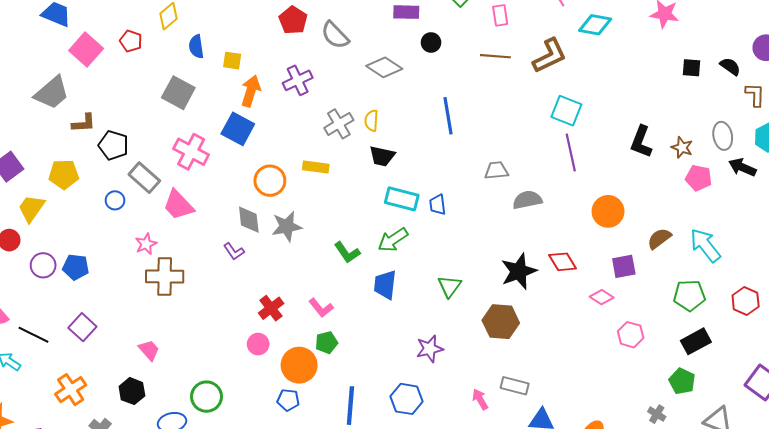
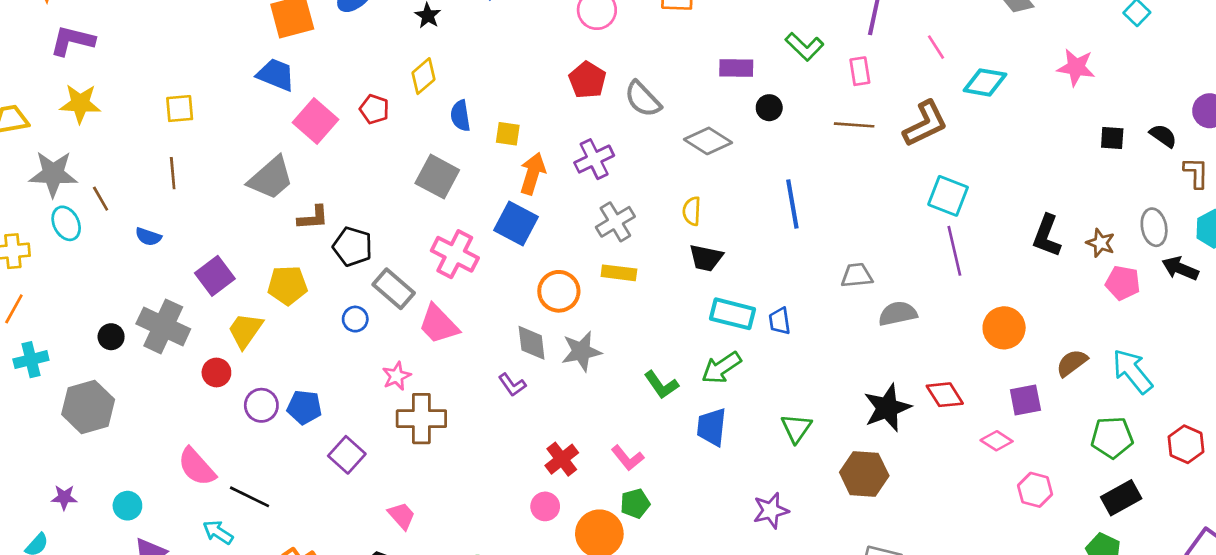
gray cross: (339, 124) -> (615, 222), moved
purple square: (82, 327) -> (347, 455), moved

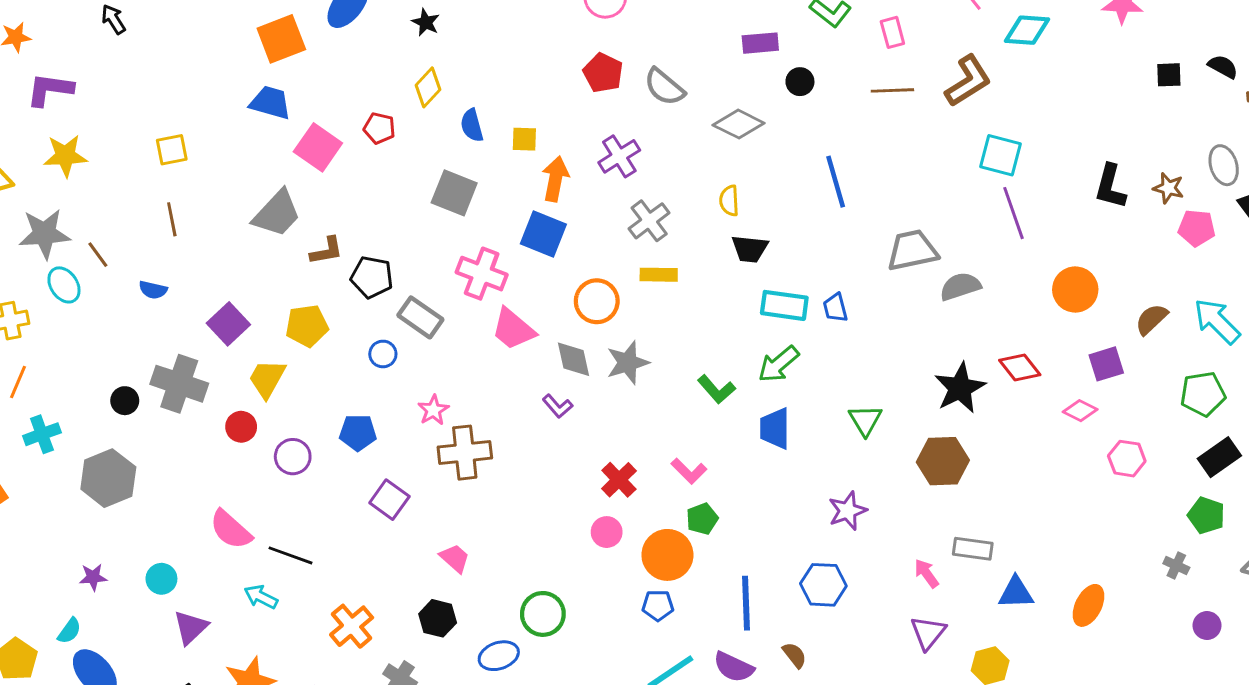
gray trapezoid: (857, 275) -> (912, 250), size x1.5
pink trapezoid: (439, 324) -> (513, 329), moved
blue pentagon: (304, 407) -> (358, 433), moved

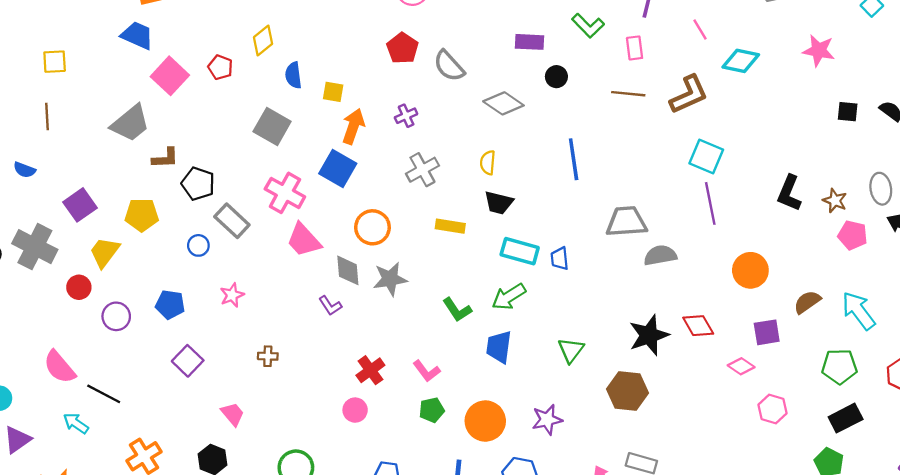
purple cross: (619, 156) -> (406, 116), size x0.7
yellow rectangle: (659, 275) -> (450, 226), moved
brown cross: (465, 453) -> (268, 356), moved, size x0.5
orange circle: (667, 555) -> (485, 421), moved

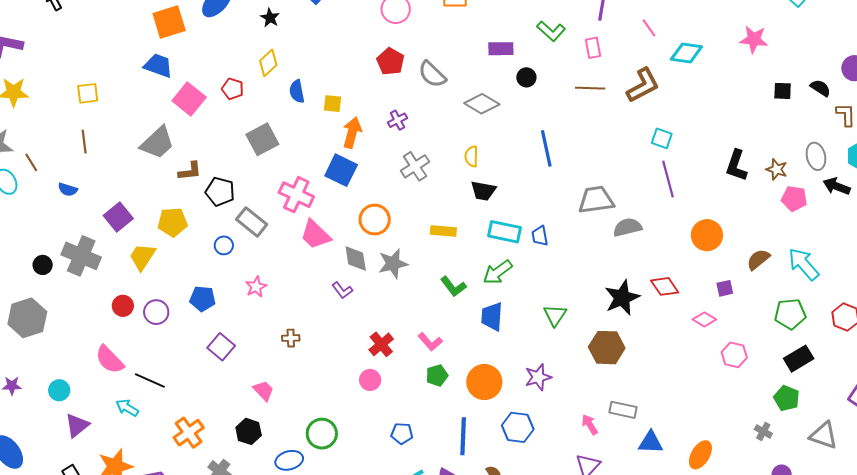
gray square: (272, 126) -> (262, 139), moved, turned 36
cyan square: (706, 156) -> (662, 138), size x0.7
yellow rectangle: (450, 226) -> (443, 231), moved
red circle: (79, 287) -> (123, 306), moved
purple square: (767, 332) -> (725, 288), size x0.7

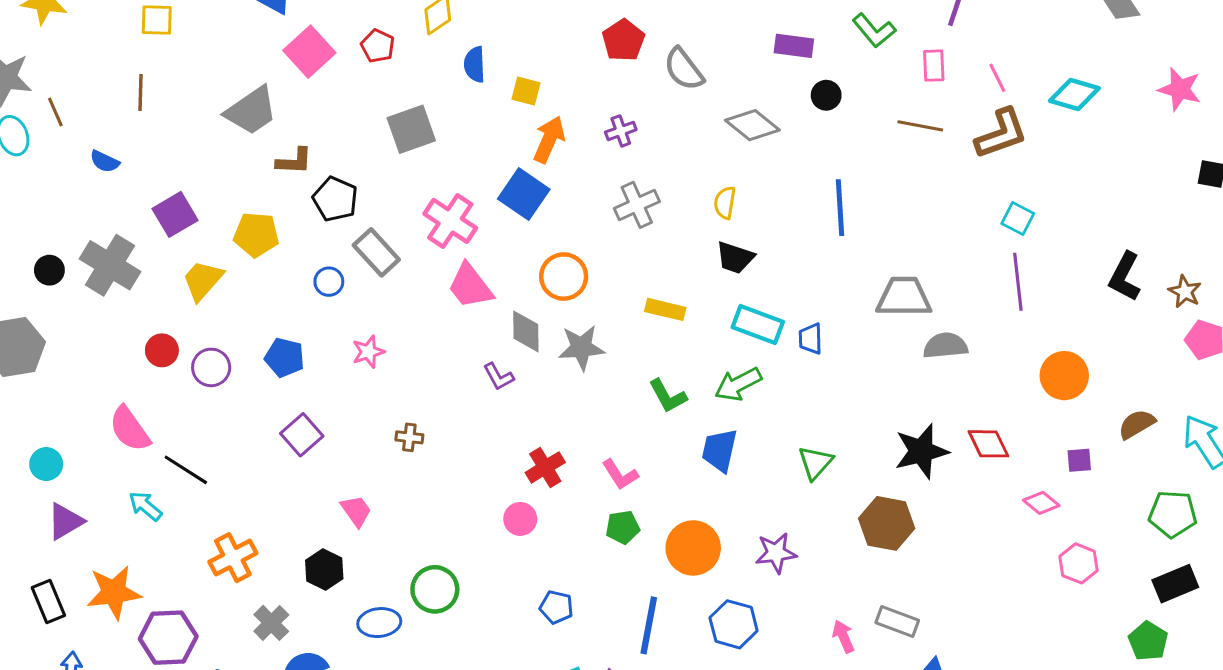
pink line: (649, 28) -> (997, 78), moved

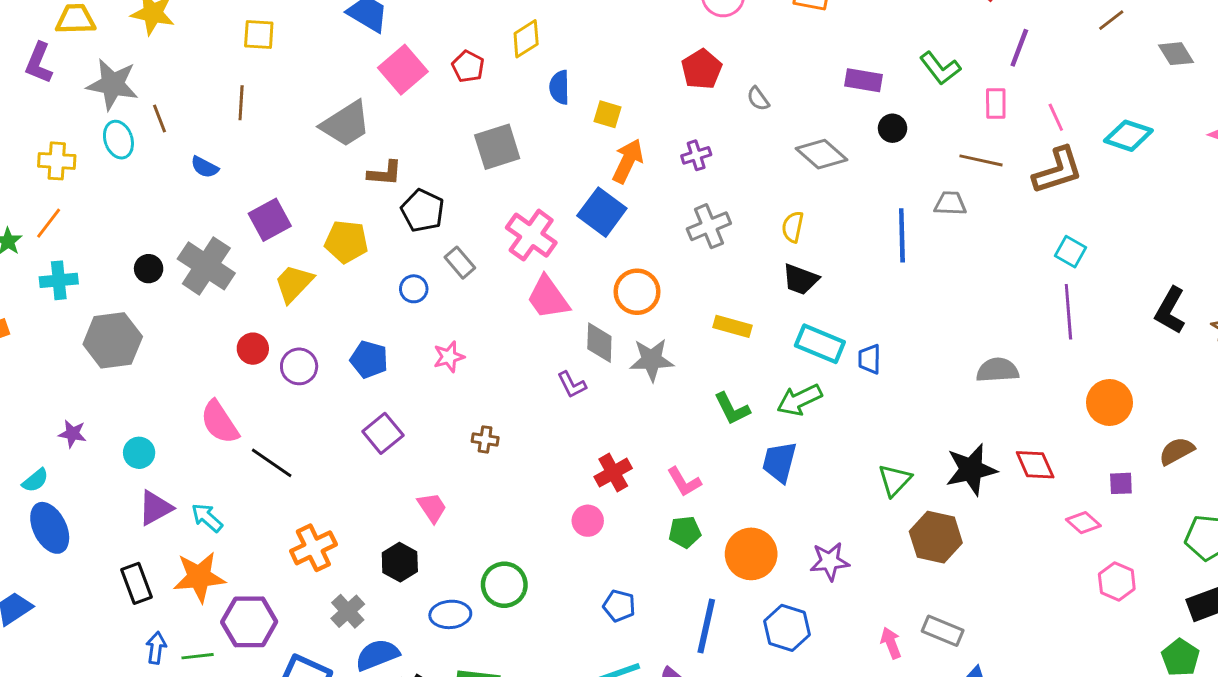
gray semicircle: (684, 69) -> (758, 99), size x0.6
gray rectangle: (376, 252) -> (460, 263), size x0.7
gray trapezoid: (904, 297) -> (950, 203), moved, size x0.6
green triangle: (815, 463) -> (895, 480), moved
cyan arrow: (145, 506) -> (207, 518), moved

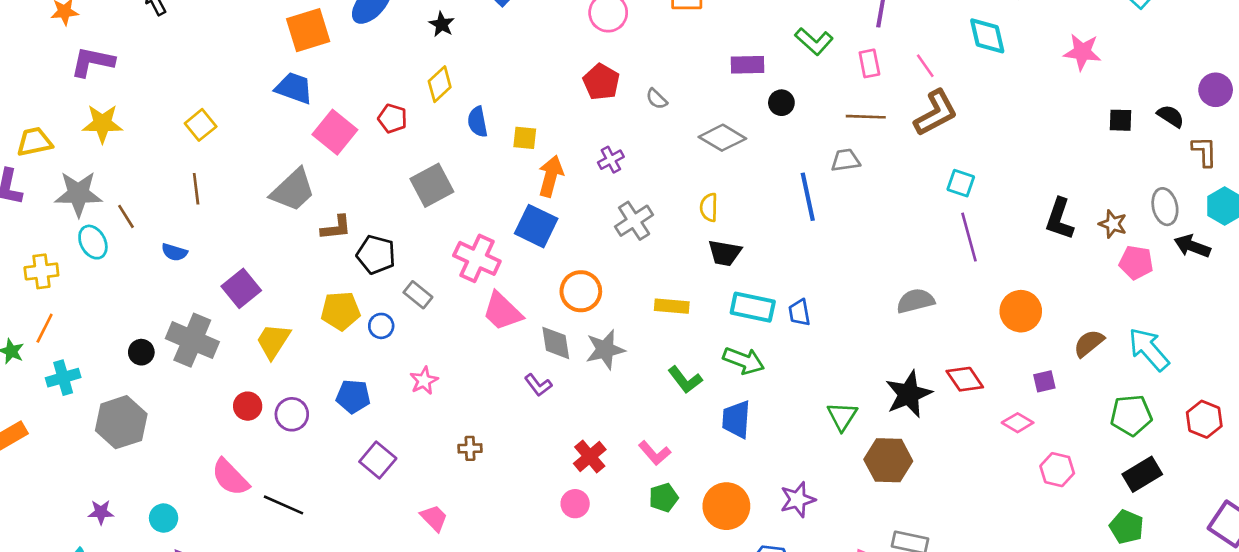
yellow square: (259, 34) -> (201, 125), turned -32
cyan diamond: (1128, 136) -> (987, 36), moved, turned 69
yellow pentagon: (346, 242) -> (341, 311), moved
green arrow: (799, 400) -> (744, 361), turned -123

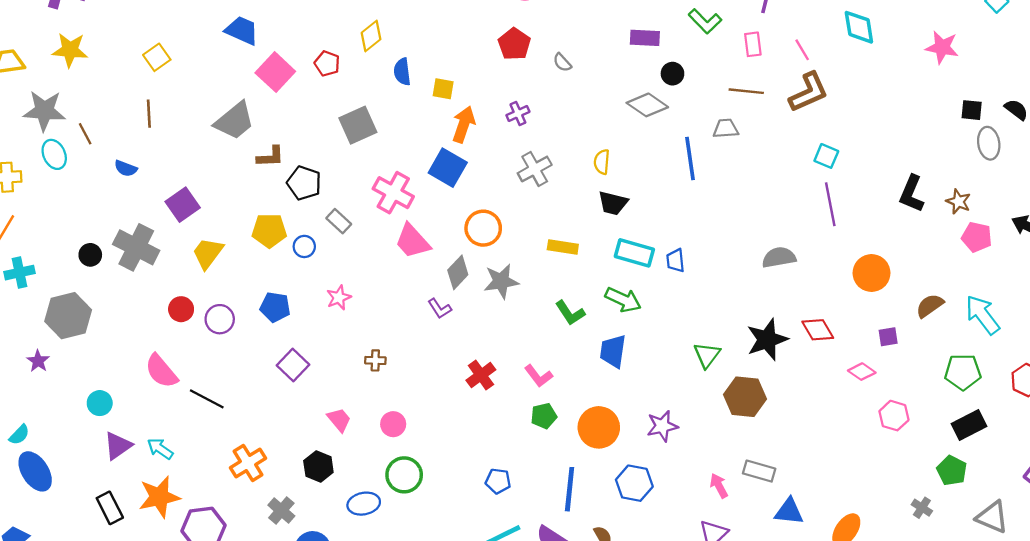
gray diamond: (722, 138) -> (647, 105), moved
gray ellipse: (1165, 207) -> (989, 143), moved
gray diamond: (556, 343) -> (458, 272), turned 48
pink circle: (575, 504) -> (393, 424), moved
purple star: (101, 512) -> (38, 361), moved, turned 30

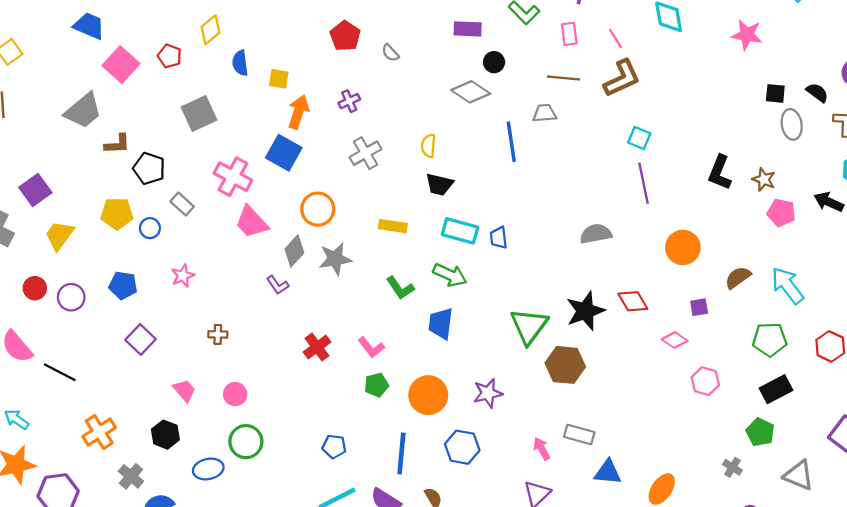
green triangle: (707, 355) -> (529, 326), size x1.5

